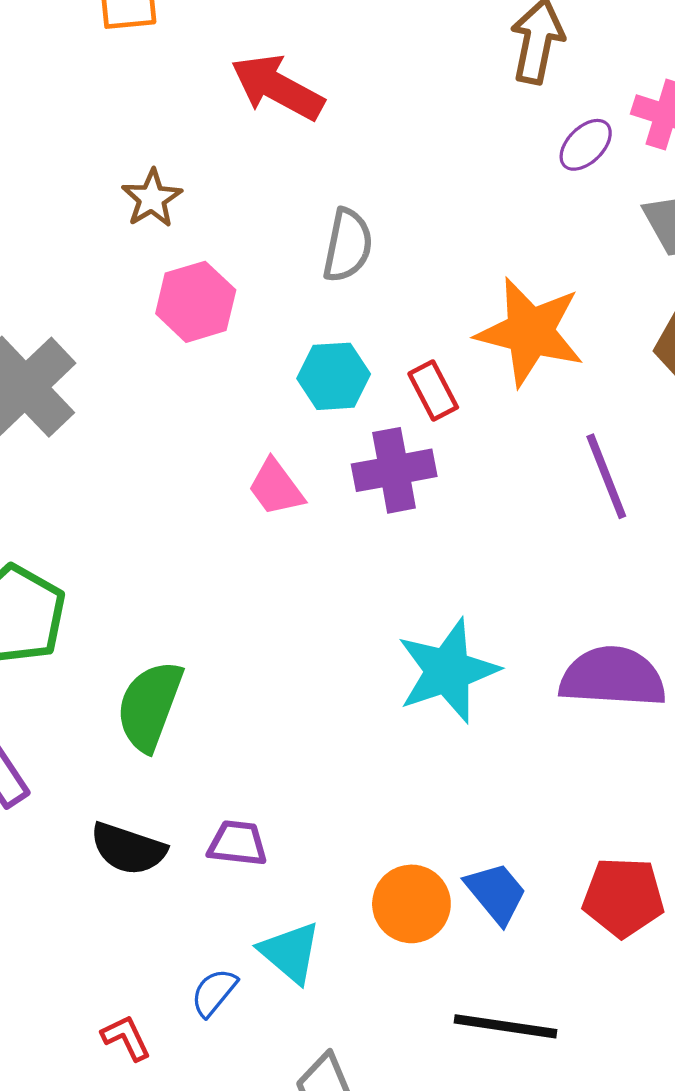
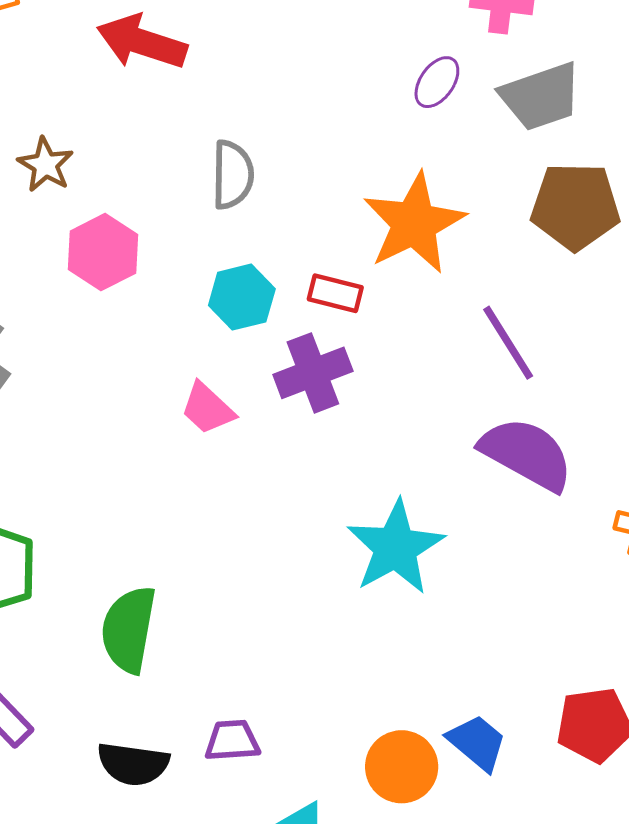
purple ellipse: (586, 145) -> (437, 82), moved
orange star: (530, 332) -> (414, 223), turned -30
red rectangle: (433, 391) -> (335, 293), turned -38
purple semicircle: (613, 677) -> (527, 454), moved, turned 36

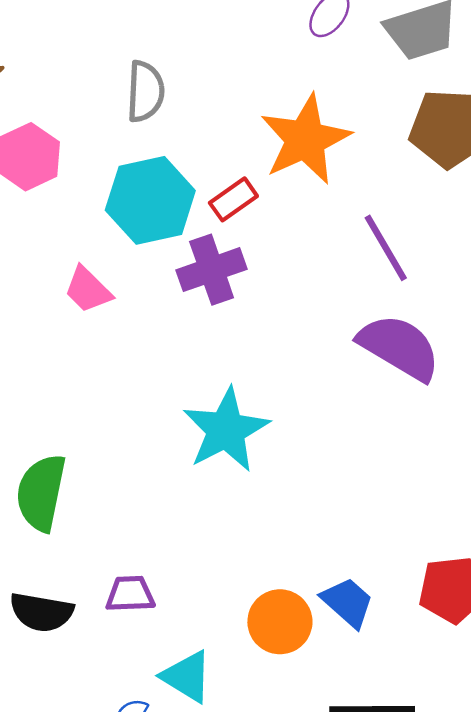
red rectangle: (335, 293) -> (233, 199), turned -51
cyan hexagon: (242, 297) -> (150, 200), size x1.5
pink trapezoid: (208, 409) -> (88, 290), moved
cyan star: (396, 547) -> (226, 430), moved

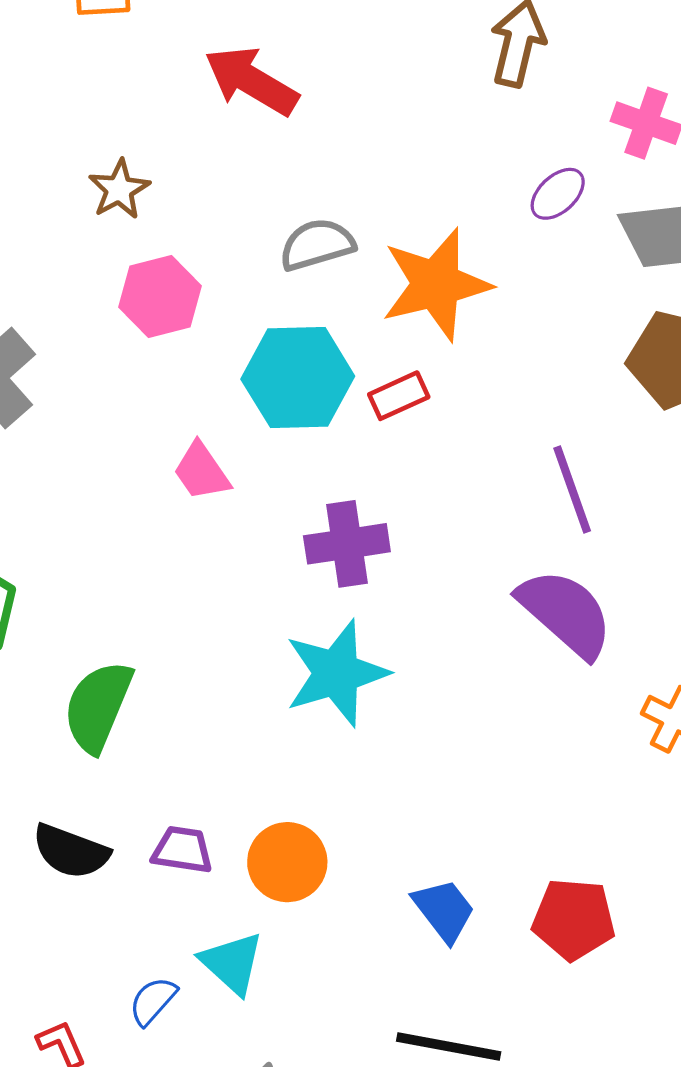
gray semicircle: (145, 91) -> (317, 244), turned -120
orange star: (305, 139) -> (436, 284), moved
purple cross: (212, 270) -> (347, 544), moved
orange circle: (280, 622) -> (287, 862), moved

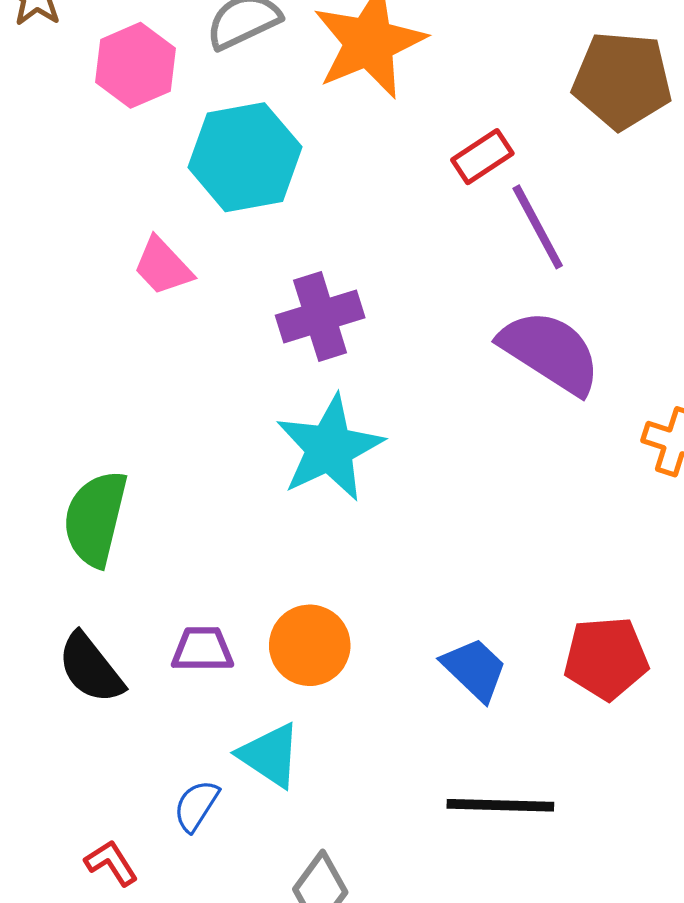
pink hexagon: (160, 296) -> (135, 65), moved
red rectangle: (399, 396) -> (482, 157), moved
black semicircle: (71, 851) -> (91, 668), turned 40

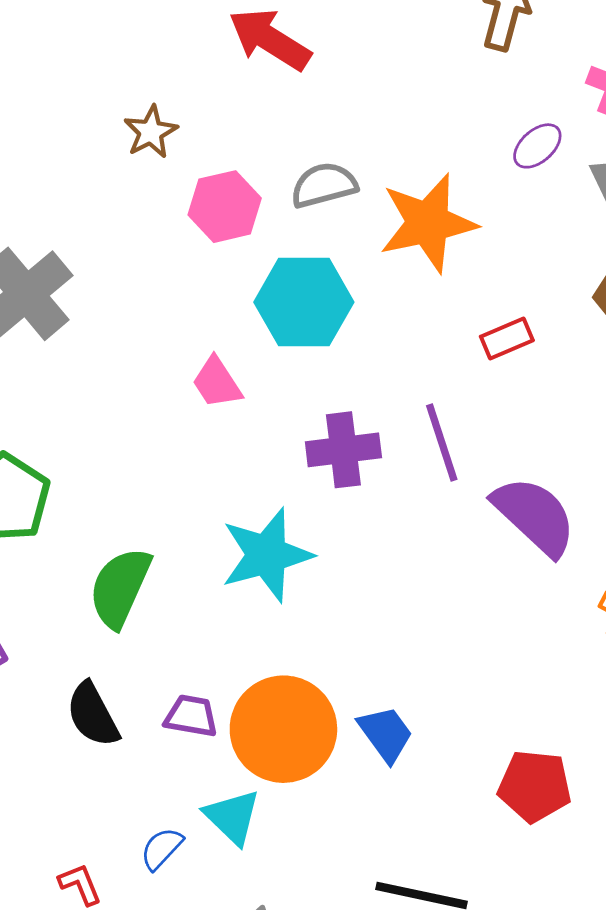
purple line: (538, 227) -> (442, 443), moved
cyan star: (330, 448) -> (267, 555), moved
orange circle: (310, 645) -> (283, 729), size x1.5
blue trapezoid: (475, 669) -> (386, 734), moved

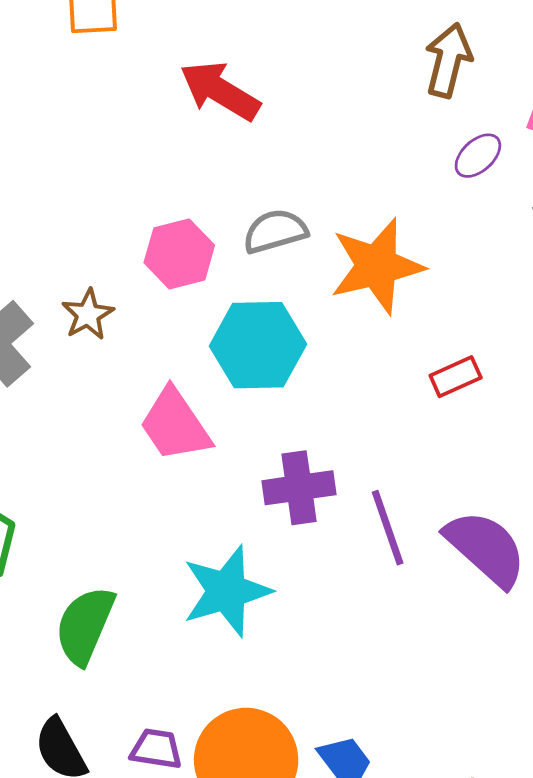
brown star: (151, 132) -> (88, 315), moved
purple ellipse: (537, 146) -> (478, 156), moved
pink trapezoid: (217, 383) -> (175, 425), size x1.5
purple line: (442, 443) -> (388, 528), moved

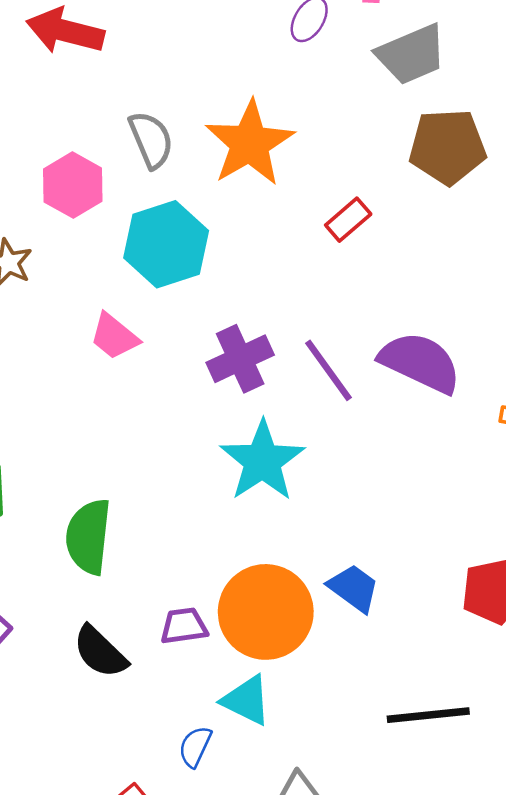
gray semicircle: (275, 231) -> (151, 140), turned 100
pink trapezoid: (175, 425) -> (114, 336), size x0.7
cyan star: (227, 591) -> (262, 461), moved

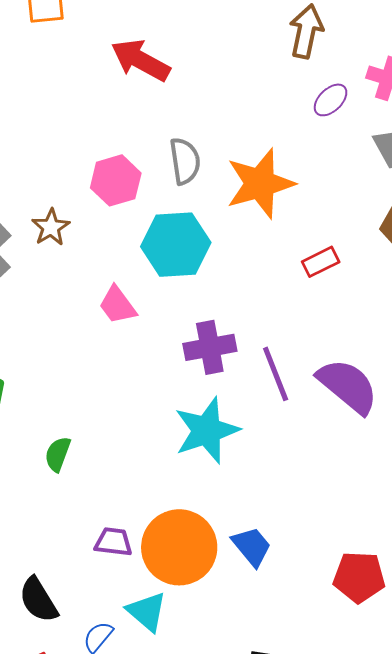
green semicircle: (88, 537) -> (58, 454), size x0.6
black semicircle: (100, 652) -> (38, 600), moved

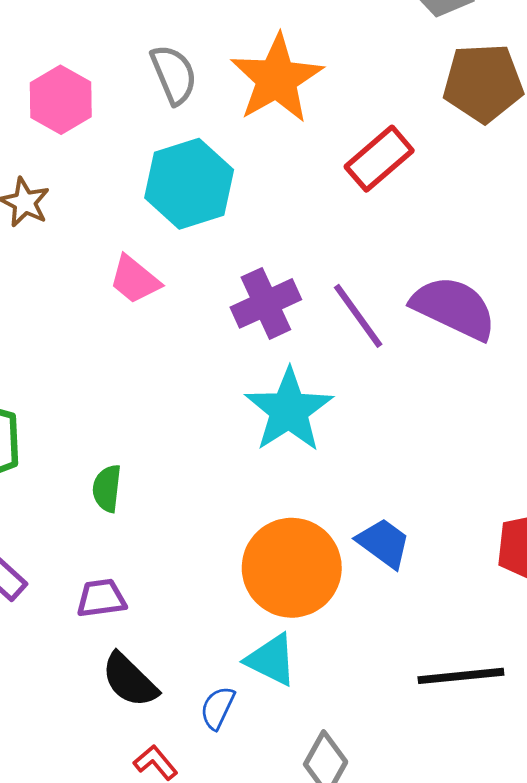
pink hexagon: (116, 180) -> (61, 100), moved
red rectangle: (321, 262) -> (379, 159), size x1.4
purple trapezoid: (113, 542) -> (101, 598), moved

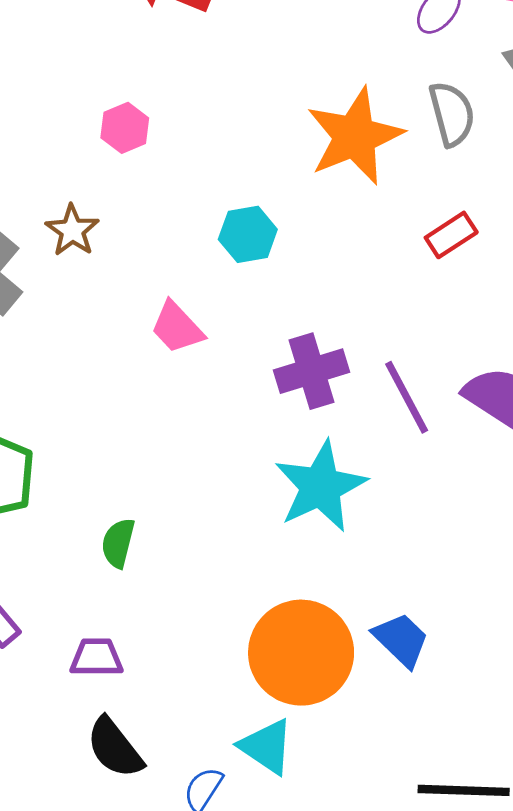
gray semicircle: (174, 75) -> (452, 114), moved
pink hexagon: (61, 100) -> (125, 128), size x0.7
red rectangle: (379, 159) -> (451, 235), size x0.7
cyan hexagon: (189, 184) -> (248, 234), size x0.6

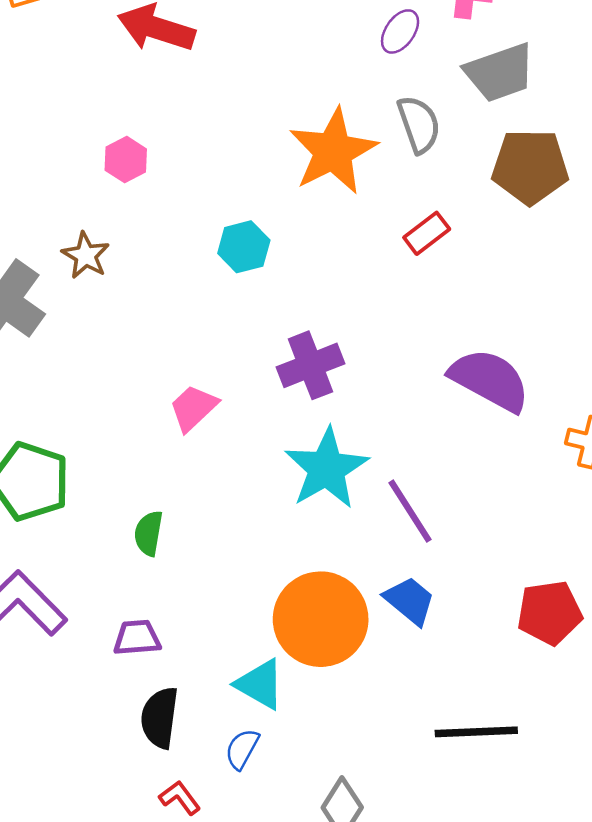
pink trapezoid: (177, 327) -> (193, 408), moved, turned 94
purple line: (407, 397) -> (410, 511), moved
cyan triangle: (267, 747) -> (260, 684), moved
black semicircle: (115, 748) -> (160, 718), turned 50

